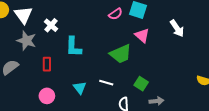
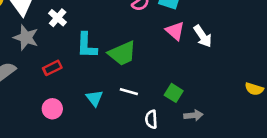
white arrow: (177, 28) -> (203, 36), moved
green trapezoid: (121, 54) -> (122, 53), moved
red rectangle: (47, 64) -> (52, 68), turned 64

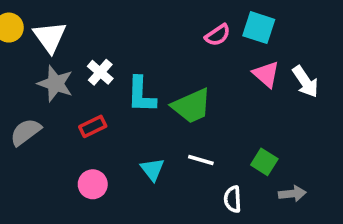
white cross: (58, 18) -> (100, 72), moved

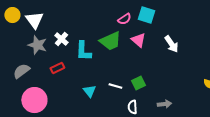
pink triangle: (266, 74) -> (138, 40), moved
green trapezoid: (192, 106) -> (110, 41), moved
green square: (264, 162) -> (138, 83), moved, turned 32
pink circle: (93, 184) -> (34, 100), moved, size x1.6

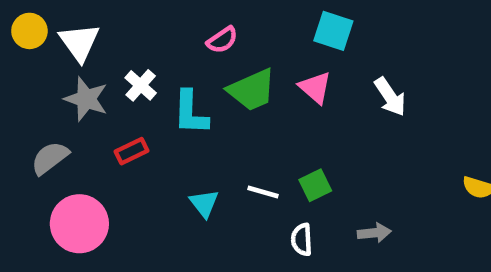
pink semicircle: (124, 19) -> (222, 40), moved

